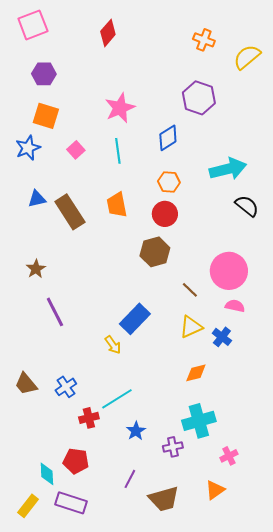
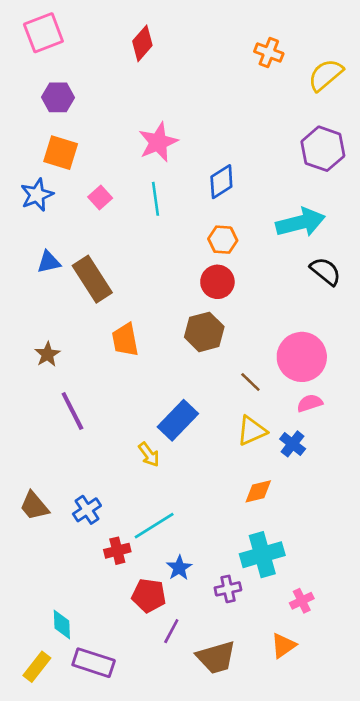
purple hexagon: (199, 98) -> (323, 149), moved
orange trapezoid: (117, 205) -> (125, 340), moved
pink semicircle: (235, 306) -> (310, 403), turned -30
red pentagon: (76, 461) -> (149, 595), moved

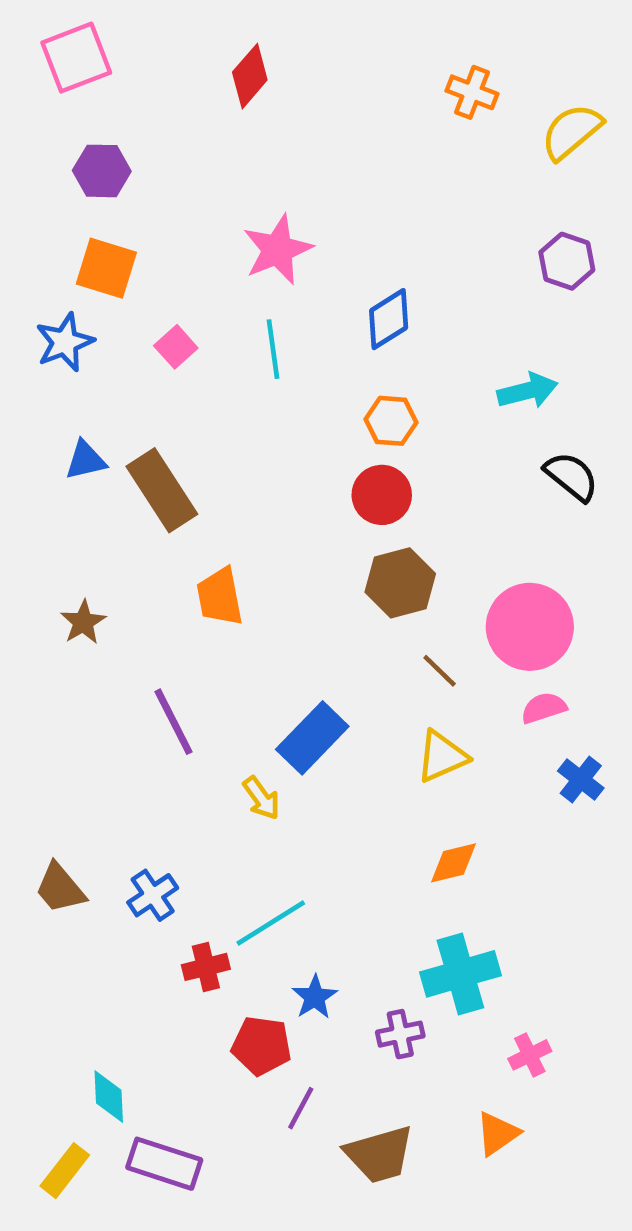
purple hexagon: (323, 149) -> (567, 261), size x0.7
cyan arrow: (300, 223) -> (528, 391), size x0.7
brown hexagon: (204, 332) -> (400, 583), moved
purple line: (72, 411) -> (173, 722), moved
blue cross: (293, 444) -> (581, 780), moved

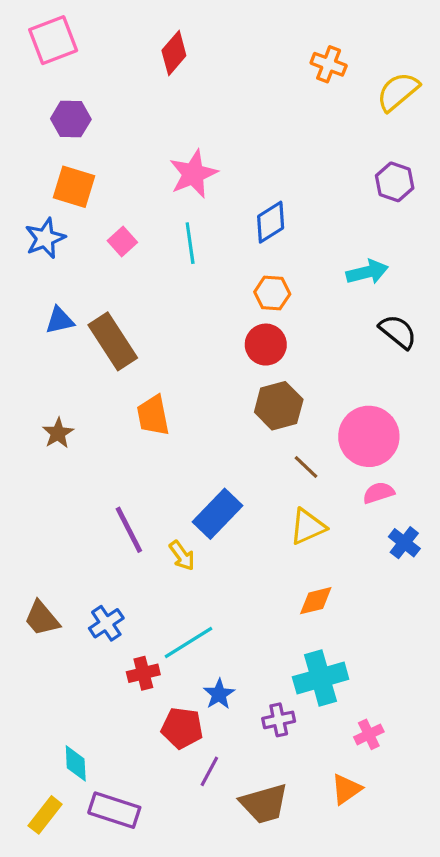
purple line: (173, 722) -> (129, 530), moved

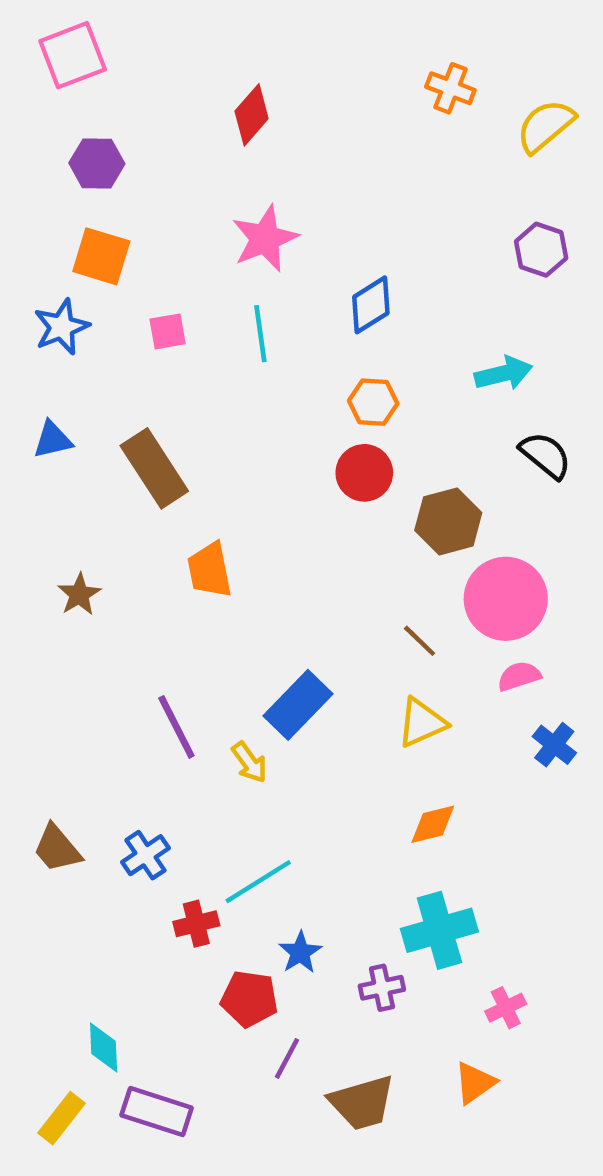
red diamond: (174, 53) -> (252, 115), moved
pink square: (122, 241) -> (168, 331), turned 32
blue triangle: (60, 320) -> (53, 440), moved
brown hexagon: (279, 406) -> (448, 521), moved

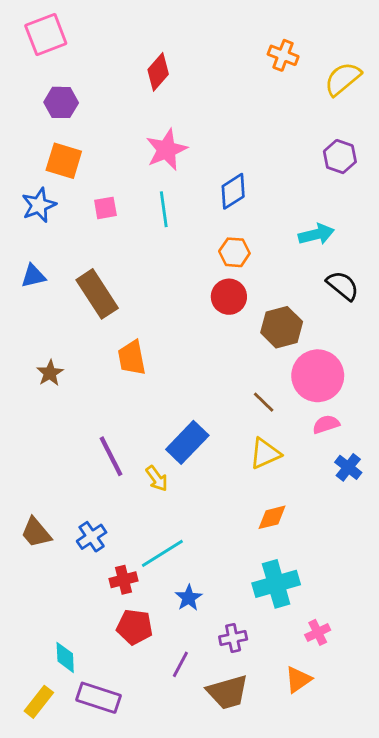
purple cross: (382, 988) -> (233, 638), moved
red pentagon: (249, 999) -> (135, 627), moved

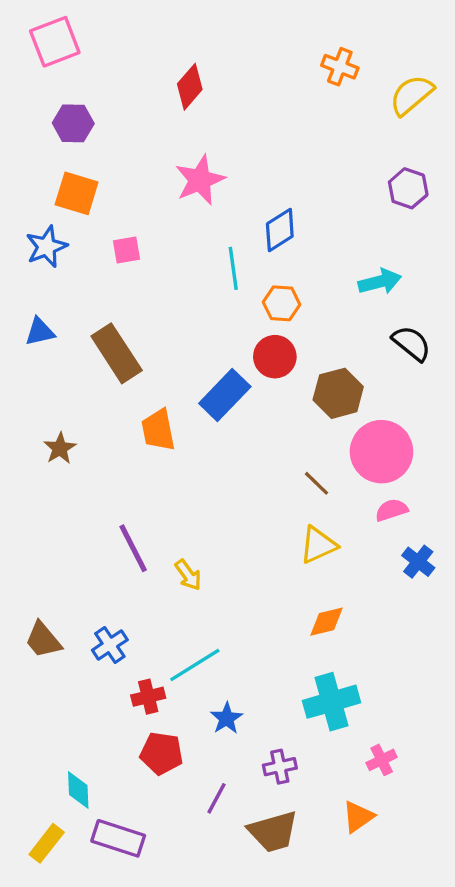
cyan line: (164, 209) -> (233, 268), moved
blue rectangle: (187, 442) -> (225, 395), moved

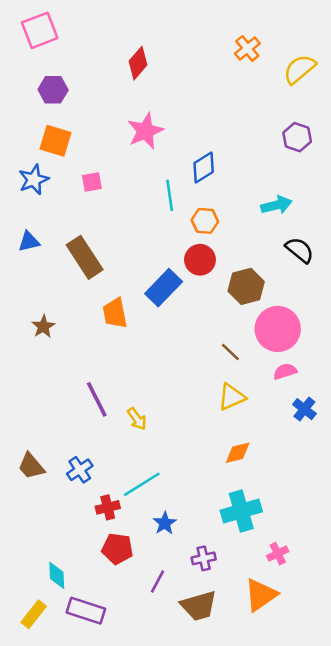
orange cross: (340, 67) -> (247, 48), turned 30
orange triangle: (358, 817) -> (261, 595), size x1.4

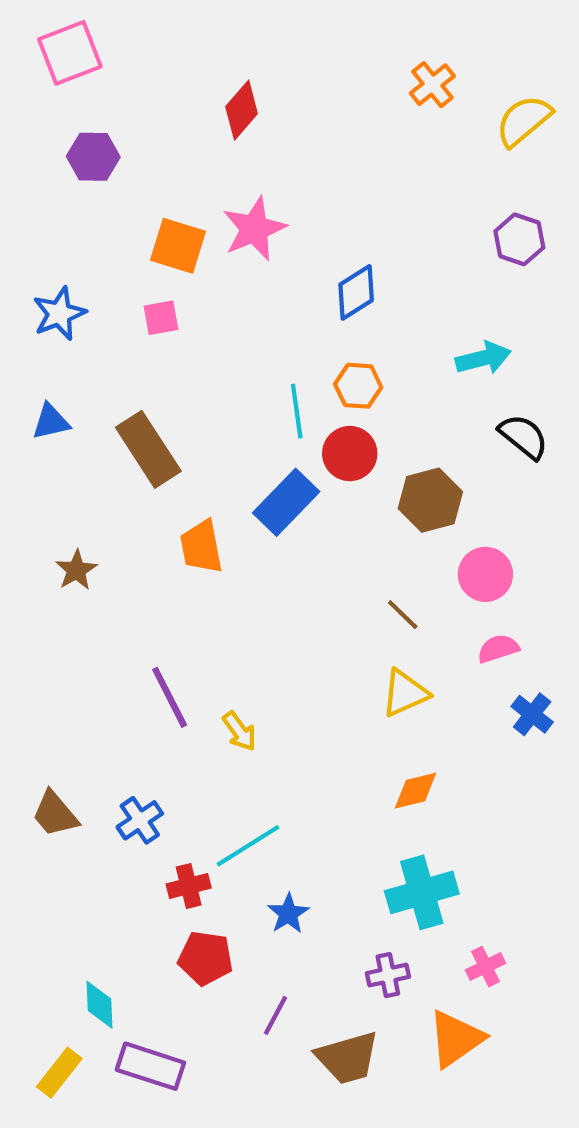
orange square: (56, 141) -> (178, 246), moved
cyan line: (170, 195) -> (297, 411), moved
pink circle: (278, 329) -> (485, 574), size x0.7
purple cross: (204, 558) -> (388, 975), moved

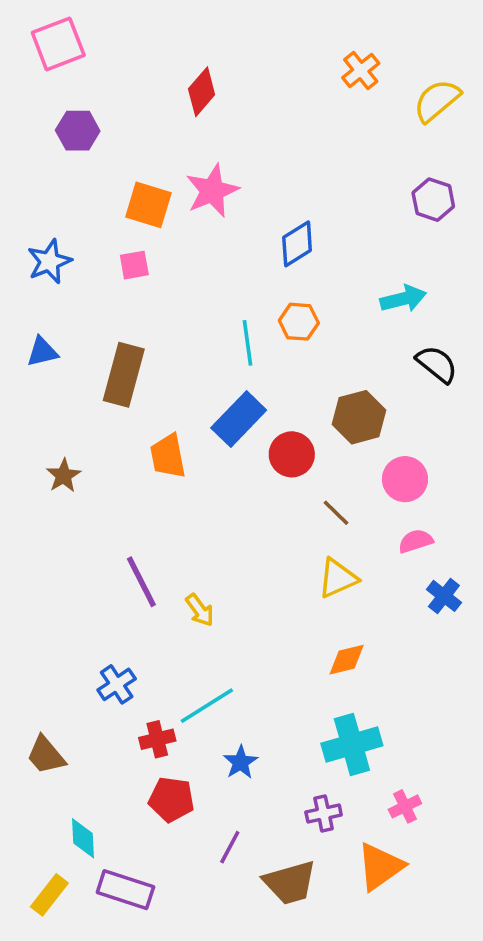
brown rectangle: (148, 449) -> (124, 375), turned 48
red circle: (350, 454) -> (292, 454), moved
brown trapezoid: (55, 814) -> (46, 755), moved

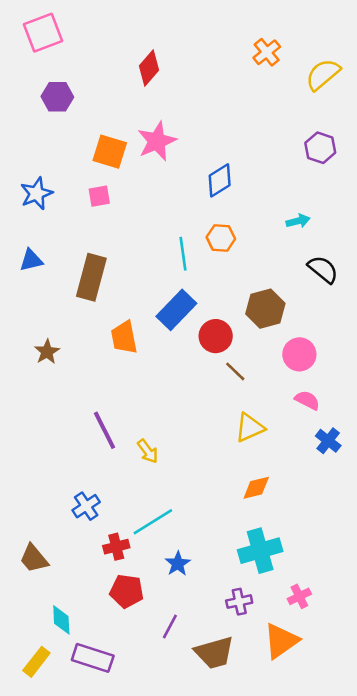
cyan arrow: (403, 299) -> (298, 221), size x0.7
brown line: (336, 513) -> (235, 371), moved
pink semicircle: (416, 541) -> (307, 400), turned 45

